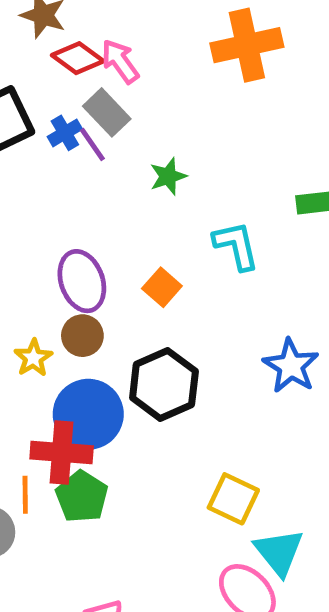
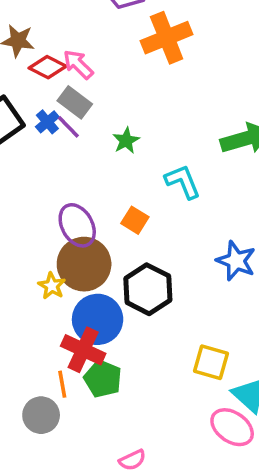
brown circle: (82, 336) -> (84, 264), size x1.8
red cross: (62, 452) -> (83, 350), turned 30

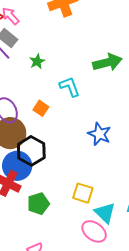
black hexagon: (148, 289) -> (31, 151), moved
green pentagon: (103, 379) -> (38, 204), moved, turned 30

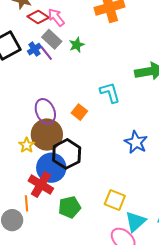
green star: (37, 61) -> (77, 45), moved
cyan triangle: (105, 213) -> (135, 221), turned 30

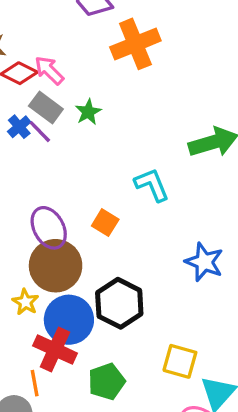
yellow star: (27, 145) -> (25, 302), moved
black hexagon: (67, 154) -> (119, 303), moved

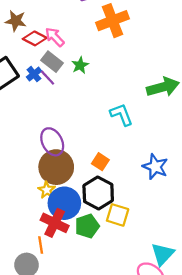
orange square: (105, 223) -> (100, 162), moved
yellow star: (25, 302) -> (47, 190), moved
yellow square: (180, 361) -> (118, 215), moved
green pentagon: (107, 382) -> (87, 226), moved

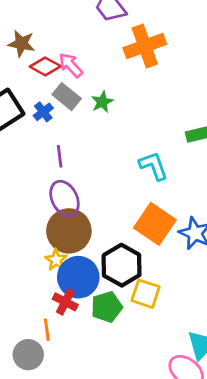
purple line: (48, 78) -> (60, 156), moved, turned 35
orange square: (100, 162) -> (155, 224), moved, size x1.8
red cross: (55, 223) -> (65, 302), size x0.7

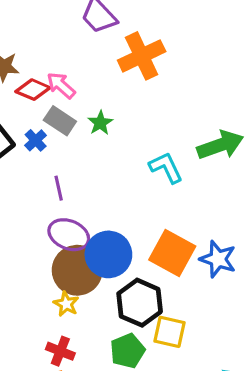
cyan L-shape: (153, 166) -> (166, 168), moved
purple ellipse: (64, 199) -> (69, 235), turned -36
blue circle: (78, 277) -> (108, 254), moved
red cross: (65, 302) -> (60, 351), moved

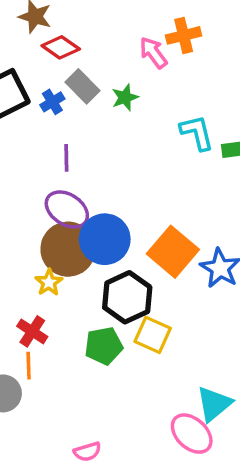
orange cross: (142, 56) -> (184, 35), size x0.7
pink arrow: (61, 85) -> (153, 53), moved
cyan L-shape: (166, 168) -> (197, 133), moved

